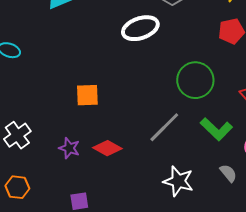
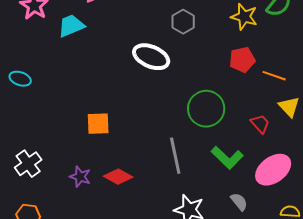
white ellipse: (140, 28) -> (151, 57), turned 42
gray line: (164, 127) -> (175, 156), turned -57

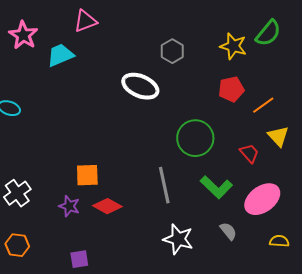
orange line: (274, 76) -> (263, 105), turned -55
orange square: (98, 124) -> (87, 175), moved

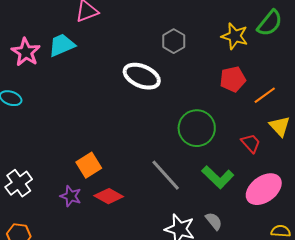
pink star: (23, 35) -> (26, 52), moved
orange square: (87, 175) -> (89, 165), turned -30
gray line: (164, 185) -> (166, 175), turned -30
gray semicircle: (228, 231) -> (214, 221), moved

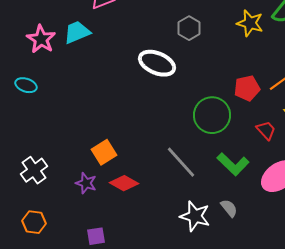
red pentagon: (233, 79) -> (247, 88), moved

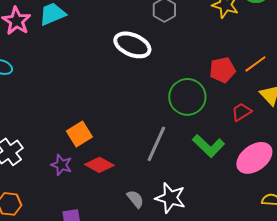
red trapezoid: (266, 130) -> (241, 112), turned -80
gray line: (181, 162) -> (156, 144), turned 66
gray semicircle: (229, 208) -> (135, 199), moved

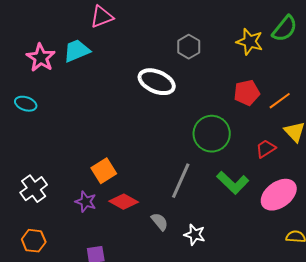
red pentagon: (222, 70) -> (247, 93), moved
white star: (170, 198) -> (195, 235), size x0.7
gray semicircle: (135, 199) -> (160, 222), moved

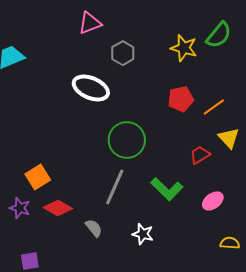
pink triangle: (102, 17) -> (90, 23), moved
green circle: (212, 134) -> (127, 140), moved
pink ellipse: (279, 195) -> (213, 201), size x0.6
white star: (195, 235) -> (143, 234), moved

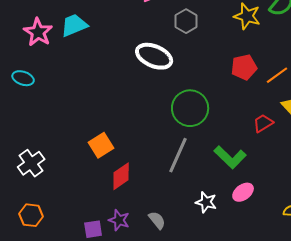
pink ellipse: (213, 201) -> (243, 192), moved
purple star: (20, 208) -> (119, 220), moved
red diamond: (58, 208) -> (121, 176), turned -64
gray semicircle: (94, 228) -> (157, 220), moved

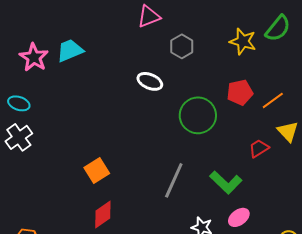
white ellipse: (154, 56) -> (150, 81), size x0.7
green circle: (190, 108) -> (198, 115), moved
white cross: (31, 163) -> (19, 137), moved
red diamond: (121, 176) -> (103, 214), moved

